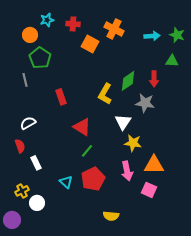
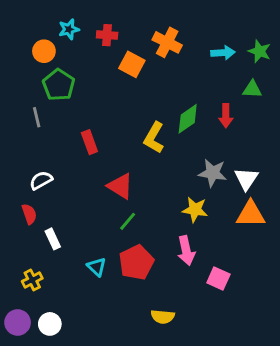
gray star: (145, 103) -> (213, 173), moved
white triangle: (123, 122) -> (246, 179), moved
orange triangle: (154, 165) -> (251, 214), moved
white circle: (37, 203) -> (50, 324), moved

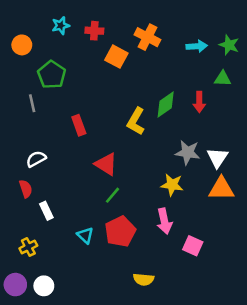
orange circle: (44, 51) -> (22, 45), moved

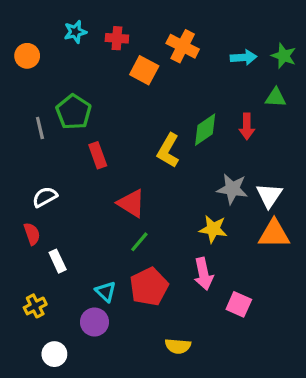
green pentagon: (52, 75) -> (74, 112), moved
purple circle: (15, 285) -> (94, 322), moved

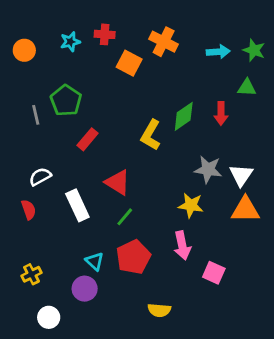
cyan star: (75, 32) -> (70, 42), moved
red rectangle: (98, 155) -> (87, 139), turned 60
white rectangle: (58, 261) -> (77, 205), moved, size x1.5

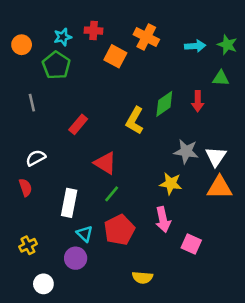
green pentagon: (66, 101) -> (56, 65), moved
white rectangle: (77, 205) -> (69, 203), moved, turned 36

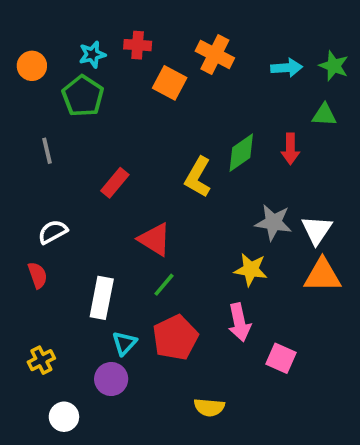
cyan triangle: (85, 234) -> (124, 343), turned 30

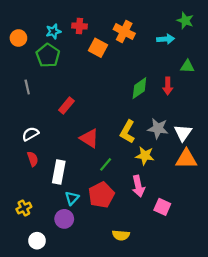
green star: (334, 66) -> (185, 21), moved
yellow L-shape: (198, 177) -> (127, 132), moved
red semicircle: (38, 275) -> (33, 159), moved
green line: (164, 285) -> (106, 164), moved

